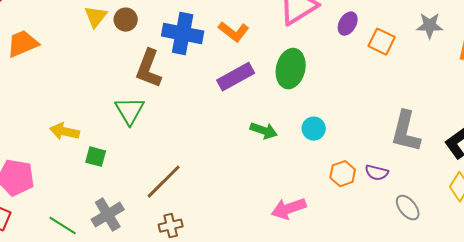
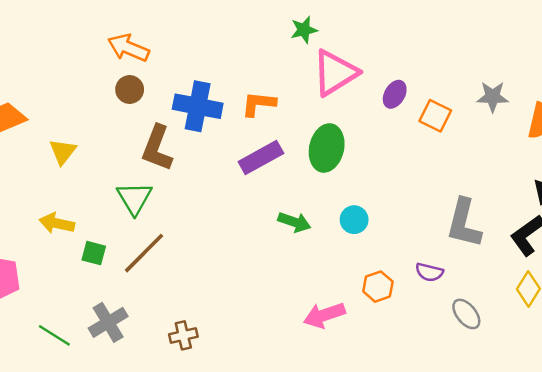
yellow triangle: (96, 17) -> (63, 152), moved
orange L-shape: (234, 32) -> (259, 104), turned 148
orange hexagon: (343, 174) -> (378, 287), moved
brown line: (164, 182) -> (144, 253), moved

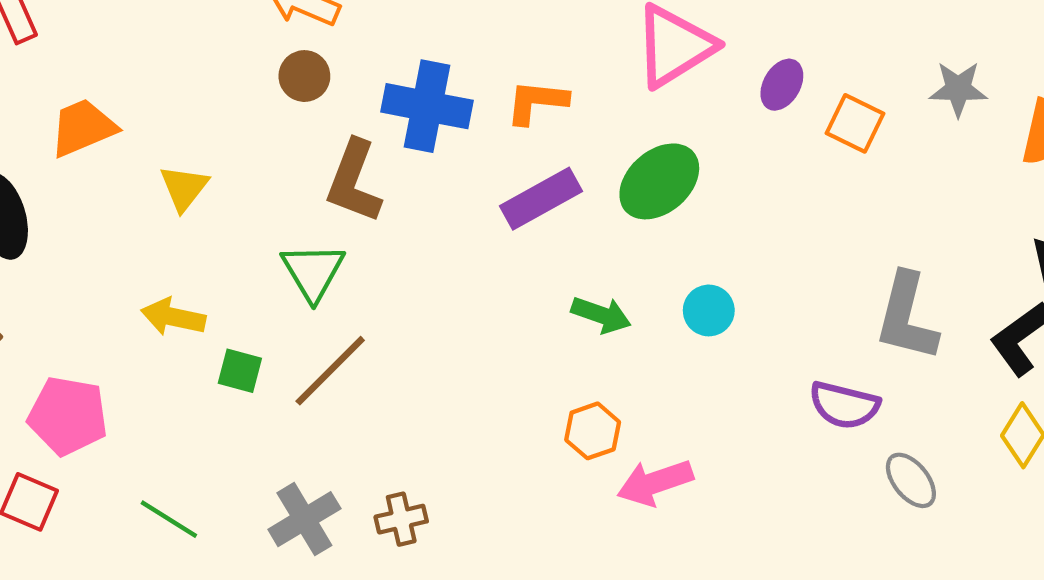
green ellipse: (327, 148) -> (659, 181), turned 36
purple semicircle: (429, 272) -> (844, 405), size x1.4
orange hexagon: (378, 287) -> (593, 431), moved
gray cross: (108, 322) -> (304, 519), moved

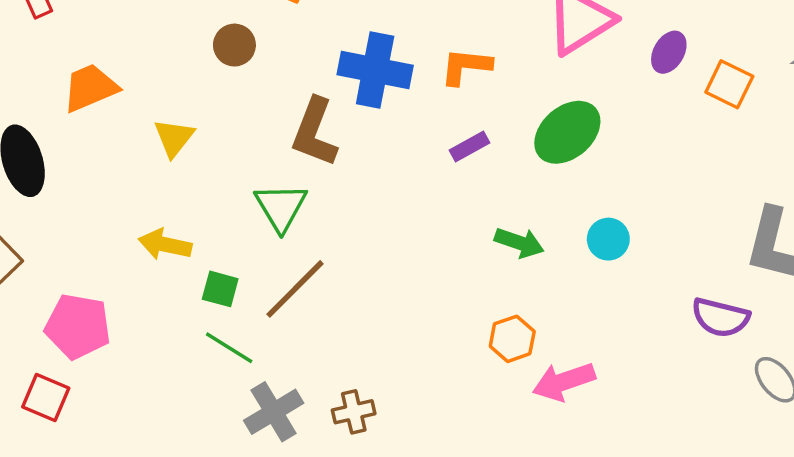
brown circle: (304, 76) -> (234, 45), moved
purple rectangle: (541, 199) -> (469, 147), size x0.6
green line: (169, 519) -> (229, 348), moved

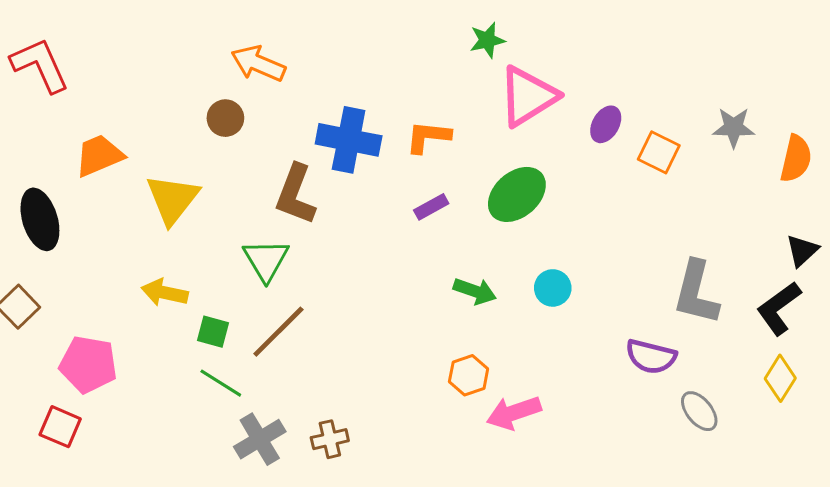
yellow triangle: (174, 138) -> (172, 199), size x1.5

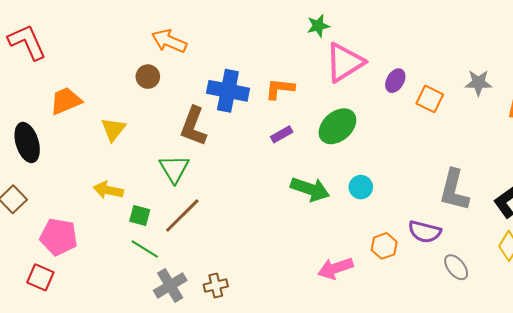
yellow triangle: (172, 199) -> (113, 129), size x0.7
green arrow: (475, 291) -> (310, 189), size x1.4
orange hexagon: (469, 375) -> (384, 246), moved

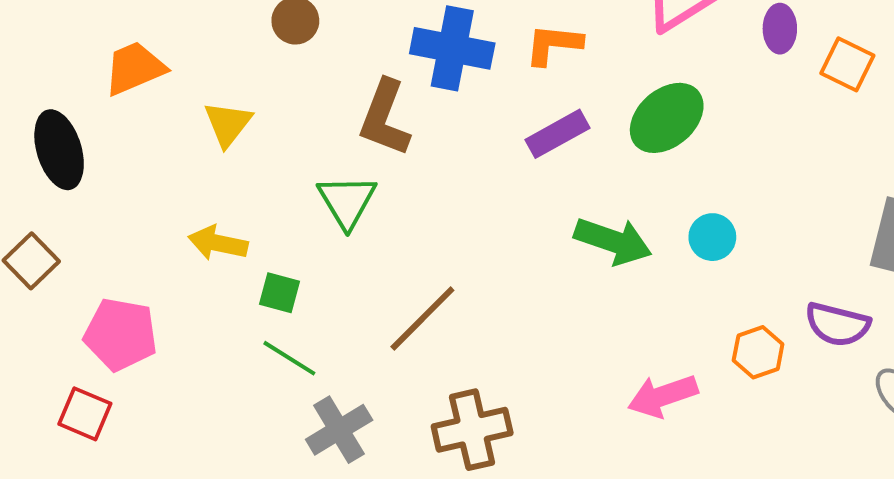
purple ellipse: (395, 81) -> (780, 29), turned -30
purple rectangle: (282, 134) -> (557, 134), size x1.4
brown line: (182, 216) -> (422, 318), moved
brown cross: (216, 285) -> (472, 430), moved, size x1.6

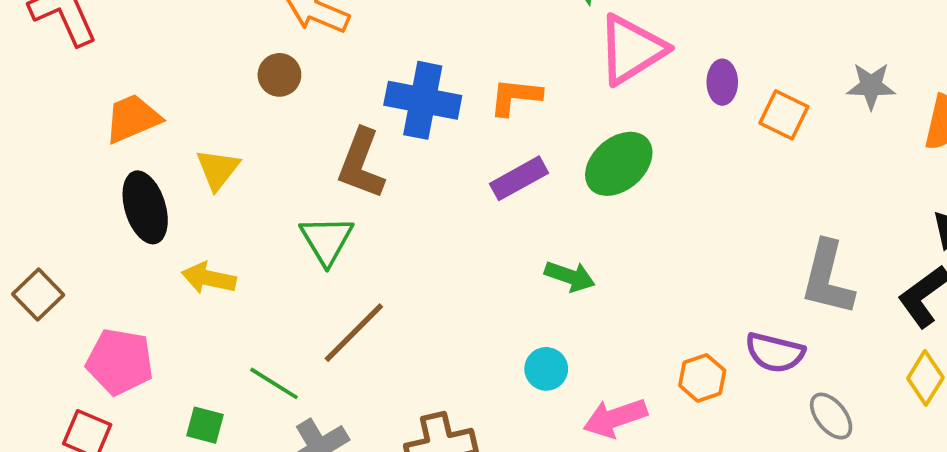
black ellipse: (59, 150) -> (145, 207), moved
cyan circle: (712, 237) -> (546, 369), moved
green arrow: (613, 241) -> (570, 276), size x0.7
green square: (279, 293) -> (205, 425), moved
brown line: (422, 318) -> (354, 333), moved

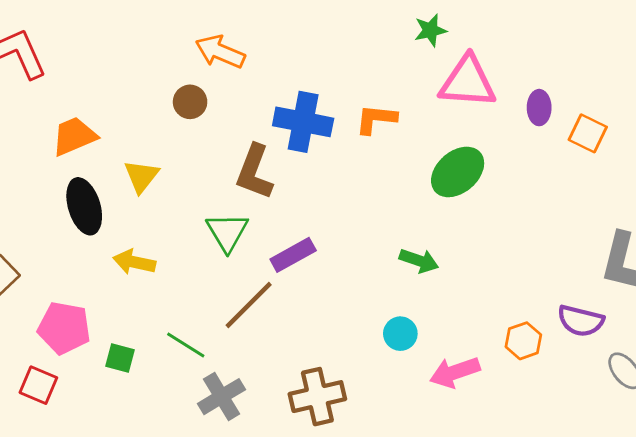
pink triangle: (631, 50) -> (468, 82), turned 36
purple rectangle: (519, 178) -> (293, 255), moved
green square: (205, 425) -> (120, 358), moved

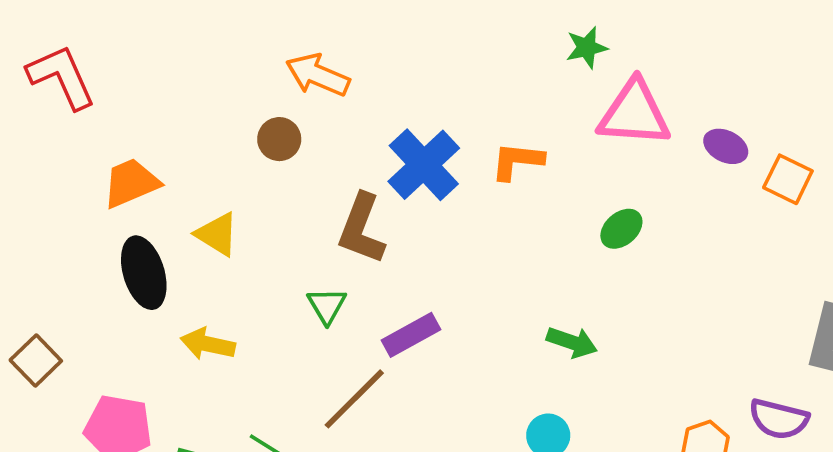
purple ellipse: (539, 108) -> (726, 146), turned -64
blue cross: (303, 122) -> (424, 165), turned 36
green ellipse: (458, 172) -> (621, 229), size x0.6
yellow triangle: (141, 176) -> (217, 234), turned -36
green triangle: (227, 232) -> (327, 306), size x0.7

